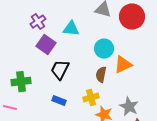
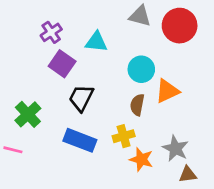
green cross: (21, 82) -> (28, 114), turned -36
blue rectangle: (59, 101) -> (80, 140), size x1.6

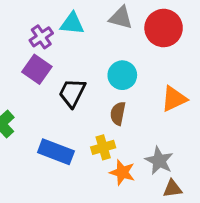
purple cross: (51, 32) -> (41, 37), moved
cyan triangle: (96, 42) -> (72, 24), moved
orange triangle: (167, 91) -> (174, 99), moved
black trapezoid: (81, 98) -> (72, 93), moved

